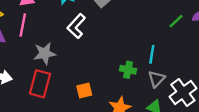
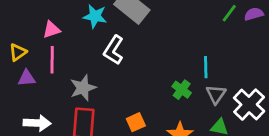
green line: (176, 21) -> (229, 13), moved
green cross: (128, 70) -> (182, 90), turned 35

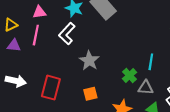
white L-shape: (114, 50) -> (67, 34), moved
gray star: (83, 88) -> (89, 61), moved, turned -30
gray triangle: (216, 94) -> (146, 88), moved, turned 49

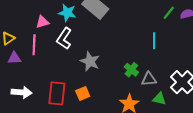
pink triangle: (39, 12) -> (42, 22), moved
cyan line: (151, 62) -> (154, 41), moved
orange square: (90, 94) -> (83, 93), moved

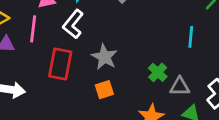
red rectangle: (57, 93) -> (60, 64), moved
orange square: (83, 93) -> (104, 90), moved

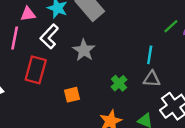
gray star: (104, 57) -> (84, 50), moved
gray triangle: (180, 87) -> (152, 79), moved

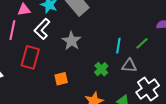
green line: (171, 26) -> (142, 43), moved
cyan line: (150, 55) -> (118, 46), moved

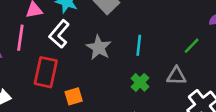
cyan line: (118, 46) -> (139, 45), moved
orange square: (61, 79) -> (74, 96), moved

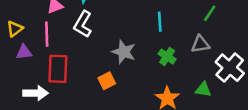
gray star: (99, 48) -> (124, 52), moved
red rectangle: (46, 72) -> (58, 69), moved

